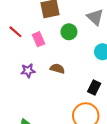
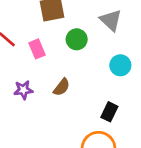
brown semicircle: (57, 69) -> (62, 87), turned 112

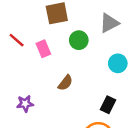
gray triangle: (111, 20) -> (109, 23), turned 50
purple star: (23, 90) -> (25, 104), moved

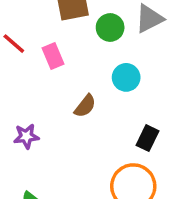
green circle: (79, 40) -> (110, 27), moved
cyan circle: (118, 63) -> (126, 77), moved

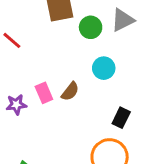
pink rectangle: (53, 56) -> (44, 93), moved
purple star: (26, 136) -> (16, 105), moved

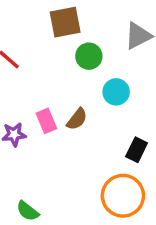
green circle: (91, 27) -> (89, 56), moved

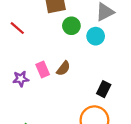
cyan circle: (116, 92) -> (96, 36), moved

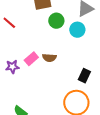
brown semicircle: (63, 68) -> (49, 58), turned 56
pink rectangle: (43, 70) -> (31, 59), turned 72

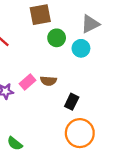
black rectangle: (84, 76) -> (72, 102), moved

